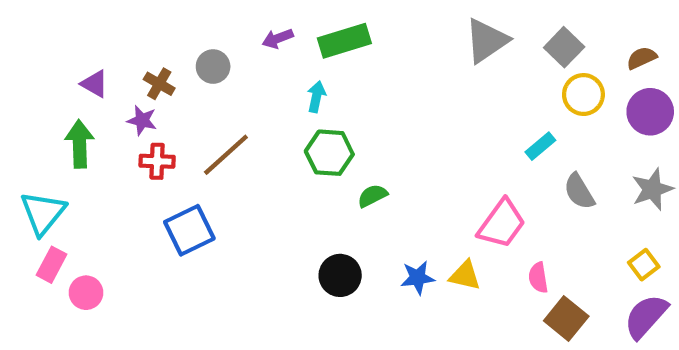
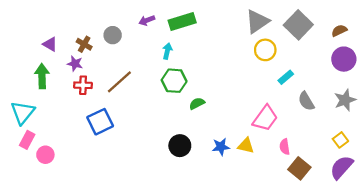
gray square: (564, 47) -> (298, 25), size x1.4
yellow circle: (583, 95) -> (265, 50), moved

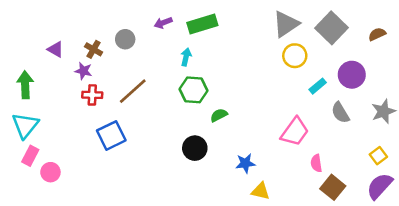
purple circle: (344, 59) -> (352, 75), moved
green arrow: (42, 76) -> (25, 85), moved
black circle: (180, 146) -> (195, 148), moved
yellow triangle: (246, 146) -> (261, 191), moved

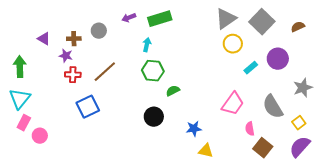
brown cross: (94, 49) -> (74, 39), turned -32
gray semicircle: (340, 113) -> (273, 107), moved, size x1.4

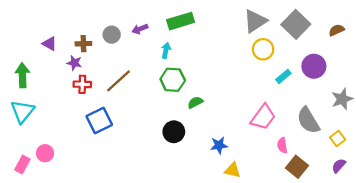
purple arrow: (129, 18) -> (140, 29), moved
pink rectangle: (24, 123) -> (22, 165), moved
purple semicircle: (300, 147) -> (339, 166), size x0.6

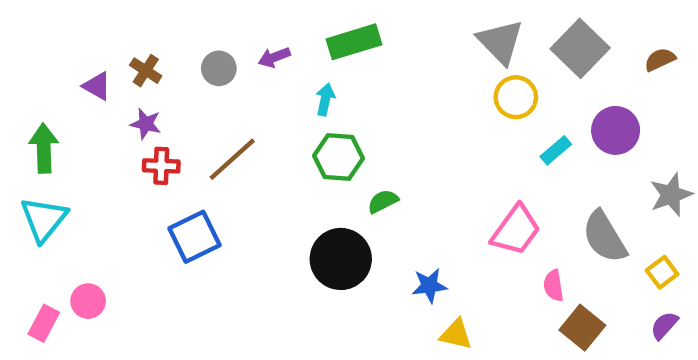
gray triangle: (255, 21) -> (500, 42), turned -40
brown cross: (83, 44) -> (146, 71), moved, turned 35
black circle: (174, 132) -> (341, 259), size x1.4

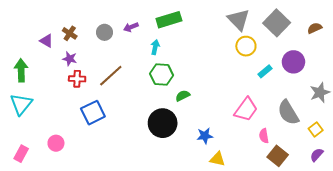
pink circle: (88, 301) -> (56, 143), moved

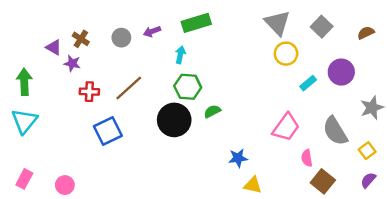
gray square: (277, 23) -> (322, 27), size x0.7
purple star: (70, 59) -> (72, 63), moved
black circle: (163, 123) -> (174, 120), moved
pink circle: (56, 143) -> (65, 185), moved

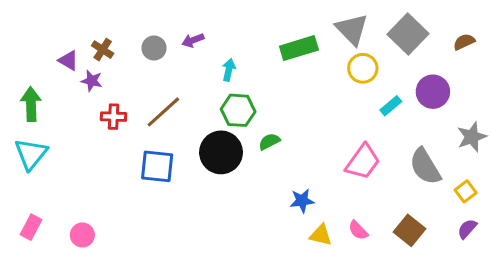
green rectangle: (196, 23) -> (299, 48), moved
gray square: (322, 27) -> (408, 34), size x1.4
blue square: (108, 131) -> (157, 166), moved, turned 32
pink semicircle: (307, 158) -> (358, 230), moved, turned -35

